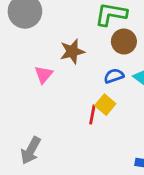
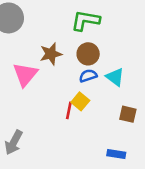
brown circle: (124, 41) -> (88, 54), moved
pink triangle: (44, 74) -> (25, 74), size x1.5

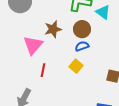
cyan triangle: (115, 77) -> (103, 12), moved
red line: (69, 110) -> (43, 70), moved

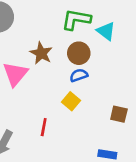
brown star: (53, 29) -> (41, 53), turned -30
red line: (43, 70) -> (44, 127), moved

